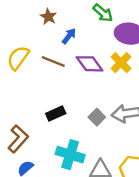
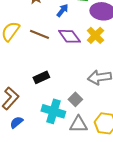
blue arrow: (69, 36) -> (62, 10), moved
gray square: (97, 117) -> (75, 99), moved

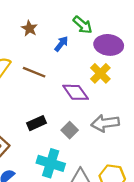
purple diamond: (69, 36) -> (76, 92), moved
gray square: (75, 99) -> (70, 130), moved

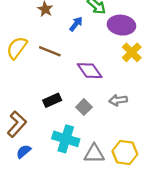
yellow cross: (100, 73) -> (132, 52), moved
gray arrow: (105, 123) -> (118, 100), size x0.7

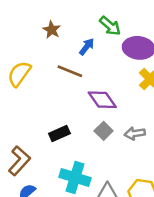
brown line: (50, 51) -> (70, 71), moved
gray square: (84, 107) -> (104, 131), moved

